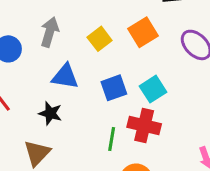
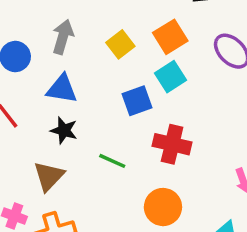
blue triangle: (65, 76) -> (62, 89), moved
cyan square: (153, 89) -> (170, 77), moved
green line: (112, 139) -> (112, 161), moved, turned -75

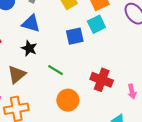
red cross: (172, 144) -> (102, 80), moved
orange circle: (163, 207) -> (68, 100), moved

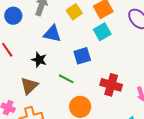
blue triangle: (31, 23) -> (52, 34), moved
blue square: (75, 36) -> (82, 56), moved

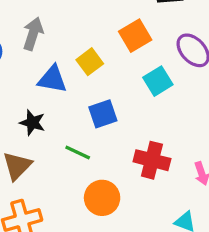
yellow square: (74, 12) -> (90, 62), moved
cyan square: (102, 32) -> (158, 81), moved

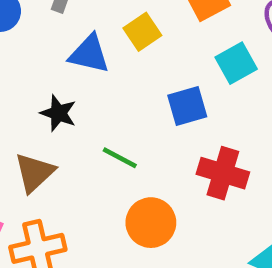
blue square: (103, 114) -> (187, 106), moved

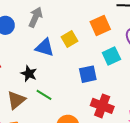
green line: (120, 158) -> (44, 95), moved

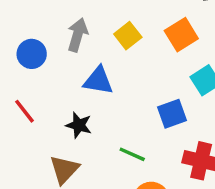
yellow square: (70, 39) -> (128, 36), moved
green line: (44, 95) -> (132, 154), moved

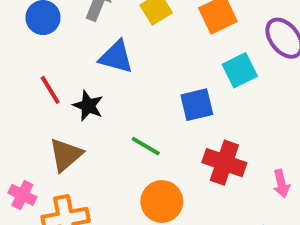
red line: (25, 111) -> (50, 90), moved

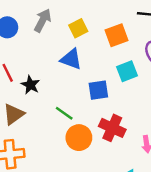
blue triangle: (116, 57) -> (71, 59), moved
orange circle: (162, 202) -> (79, 138), moved

